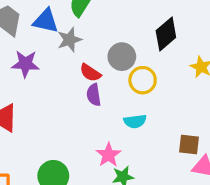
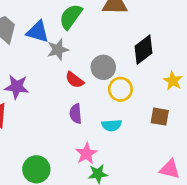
purple star: (25, 64) -> (17, 87), moved
purple semicircle: (94, 95) -> (76, 114), moved
brown square: (189, 145) -> (160, 117), moved

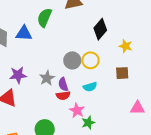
gray star: (58, 50) -> (47, 78), moved
gray circle: (103, 67) -> (72, 60), moved
red semicircle: (75, 80) -> (63, 96), moved, turned -32

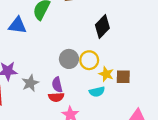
yellow star: (126, 46) -> (106, 74), moved
gray star: (47, 78) -> (30, 83), moved
cyan semicircle: (90, 87) -> (97, 92), moved

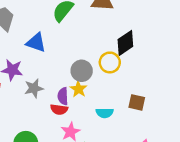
blue triangle: (17, 25) -> (36, 43), moved
yellow circle: (89, 60) -> (110, 62), moved
yellow star: (106, 74) -> (79, 89), moved

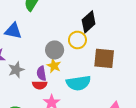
brown square: (137, 102) -> (104, 58), moved, size x1.5
cyan semicircle: (105, 113) -> (78, 83), size x1.6

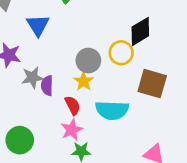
blue triangle: (13, 31) -> (38, 25), turned 36
purple semicircle: (41, 73) -> (47, 86), moved
red semicircle: (40, 85) -> (73, 105), moved, turned -128

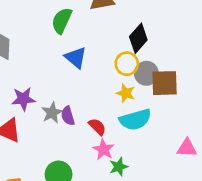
blue triangle: (38, 25) -> (76, 58), moved
gray circle: (88, 61) -> (146, 73), moved
yellow star: (84, 81) -> (126, 93), moved

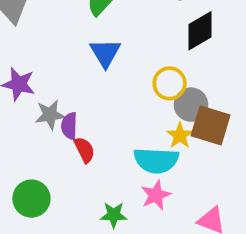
black diamond: (138, 38) -> (200, 31), moved
yellow star: (126, 93) -> (180, 135), moved
red semicircle: (97, 127) -> (84, 150), moved
pink star: (104, 149) -> (156, 195), moved

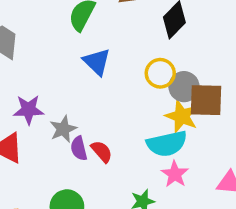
purple semicircle: (69, 126) -> (79, 148), moved
yellow star: (180, 135) -> (182, 116), size x1.4

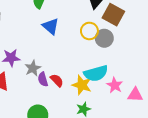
brown square: (206, 100) -> (113, 15), moved, turned 30
yellow star: (182, 116) -> (82, 85), moved
pink star: (175, 174) -> (115, 85), moved

